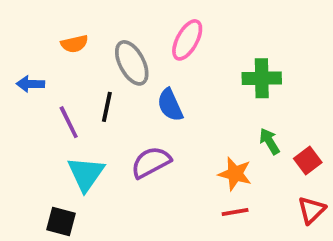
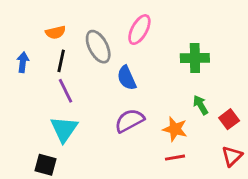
blue arrow: (30, 84) -> (23, 62), turned 96
black line: (107, 107) -> (61, 61), moved
purple line: (69, 122) -> (65, 91), moved
purple semicircle: (151, 162) -> (129, 121), moved

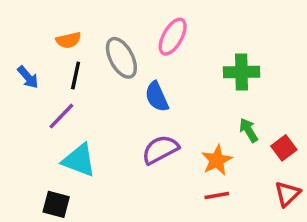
blue arrow: (23, 62) -> (28, 77), turned 132
purple line: (65, 91) -> (61, 116), moved, turned 70
cyan triangle: (64, 129) -> (79, 160), turned -44
orange star: (175, 129) -> (217, 160), turned 30

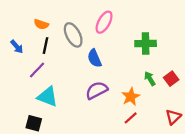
orange semicircle: (69, 40) -> (41, 24), turned 32
red square: (284, 148) -> (171, 79), moved
red line: (217, 195) -> (131, 118), turned -32

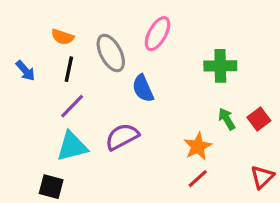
purple line: (37, 70) -> (72, 106), moved
purple semicircle: (97, 90) -> (122, 137), moved
cyan triangle: (48, 97) -> (72, 146), turned -35

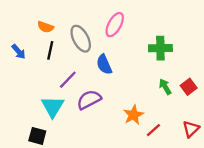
purple line: (72, 106) -> (68, 80), moved
cyan triangle: (72, 146) -> (53, 107), turned -45
orange star: (198, 146) -> (133, 115), moved
red line: (198, 179) -> (153, 130), moved

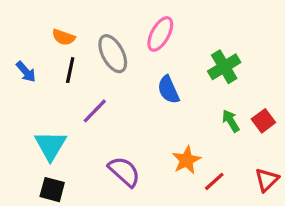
green cross: (160, 48) -> (224, 67), turned -30
blue semicircle: (104, 64) -> (168, 90), moved
purple semicircle: (89, 100) -> (124, 172), moved, turned 70
cyan triangle: (53, 107) -> (50, 145), moved

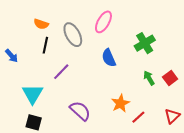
blue arrow: (26, 72) -> (11, 56), moved

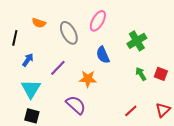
black line: (45, 45) -> (15, 38), moved
blue arrow: (11, 56) -> (28, 60), moved, turned -104
red square: (170, 78) -> (161, 74), turned -32
orange star: (120, 103) -> (88, 79), moved, turned 30

